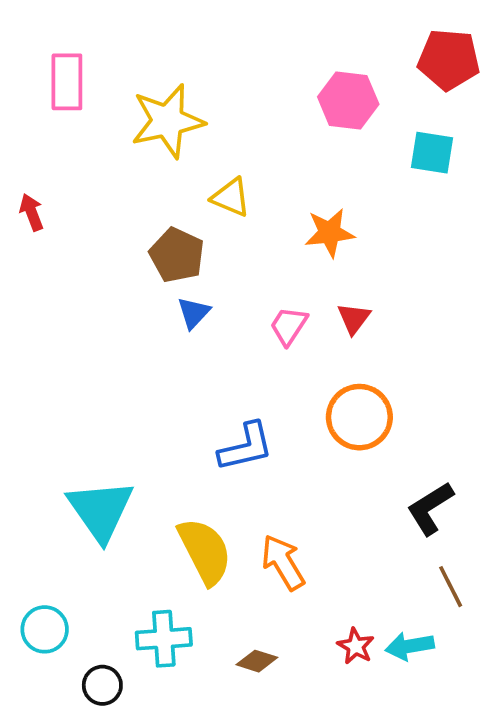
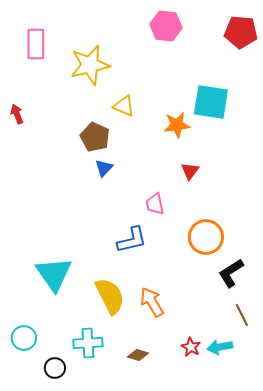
pink hexagon: (348, 100) -> (166, 26), moved
cyan square: (432, 153) -> (211, 102), moved, size x1.5
pink trapezoid: (289, 326) -> (155, 204), moved, turned -45
orange circle: (359, 417) -> (206, 237), moved

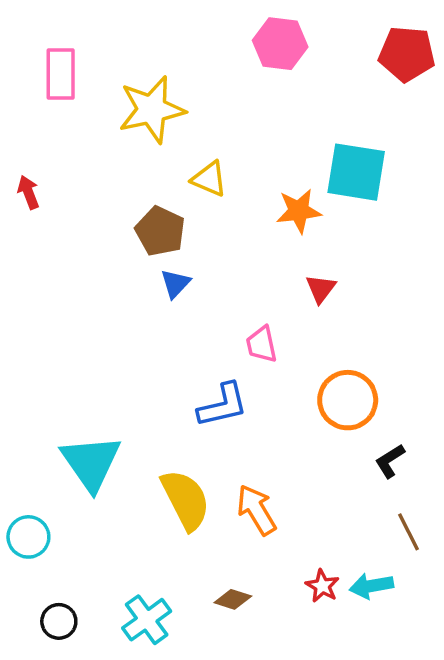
black L-shape: (231, 273) -> (390, 461), size x0.7
cyan circle: (24, 338) -> (28, 537), moved
cyan cross: (88, 343) -> (147, 620), moved, turned -32
black circle: (55, 368) -> (59, 621), moved

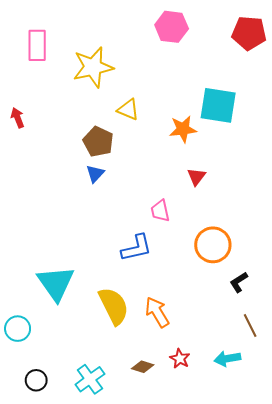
blue triangle: (175, 284) -> (95, 174), moved
red star: (322, 586) -> (180, 359), moved

